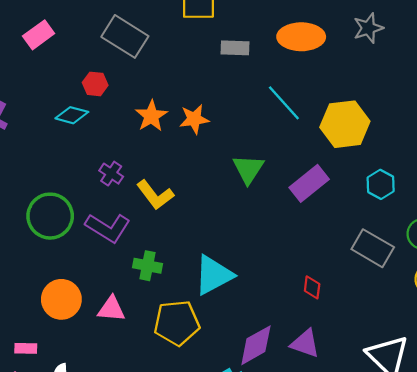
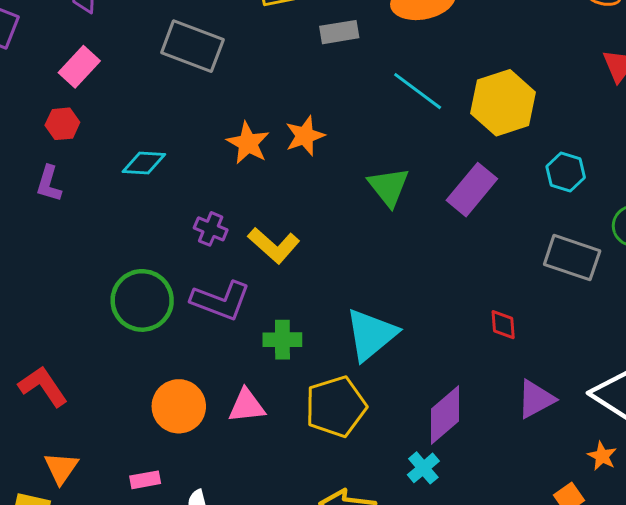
red hexagon: (95, 84) -> (62, 124), moved
purple triangle: (305, 343) -> (536, 399), moved, turned -36

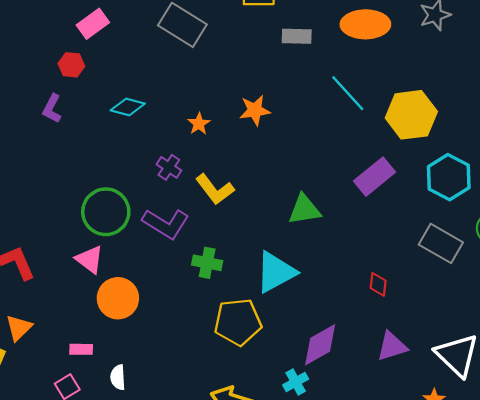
orange star: (248, 143) -> (199, 124), moved, size x0.7
cyan hexagon: (566, 172) -> (449, 177), size x1.5
green triangle: (389, 187) -> (304, 209), moved, turned 48
pink triangle: (247, 406) -> (89, 259), moved, turned 32

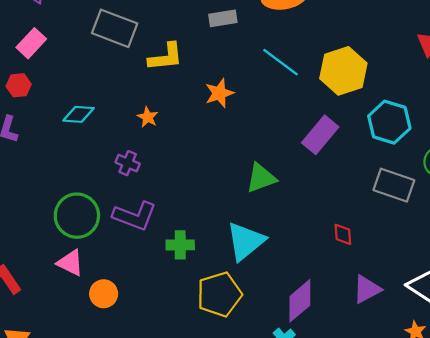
orange star: (255, 110) -> (219, 93), moved
yellow L-shape: (215, 189) -> (166, 57), moved, turned -48
orange circle: (118, 298) -> (104, 294), size x0.7

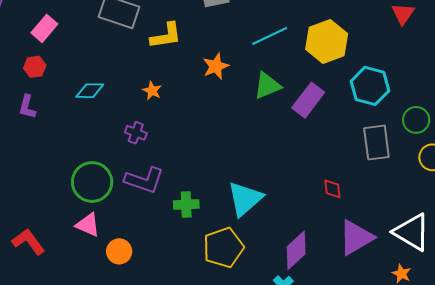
cyan line: (280, 62) -> (270, 36), turned -60
green triangle: (261, 178) -> (267, 86), moved
gray rectangle: (394, 185) -> (376, 143), turned 66
purple triangle: (367, 289) -> (356, 237), size x1.4

